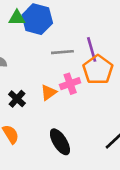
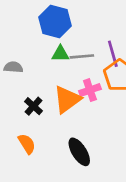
green triangle: (17, 18) -> (60, 54), moved
orange triangle: (49, 92) -> (67, 99), size x1.6

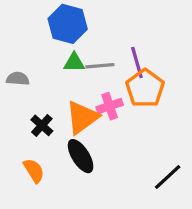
black ellipse: (79, 152) -> (81, 156), moved

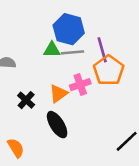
blue hexagon: (68, 24) -> (69, 29), moved
orange triangle: (82, 117) -> (58, 94), size x0.7
orange semicircle: (34, 171) -> (16, 148), moved

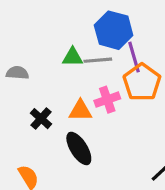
blue hexagon: (69, 29) -> (114, 30), moved
orange triangle: (58, 94) -> (80, 111), turned 36

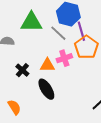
green triangle: (73, 57) -> (31, 22), moved, size x1.6
gray line: (98, 60) -> (58, 33), turned 48

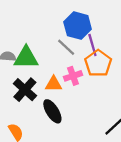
green triangle: (31, 22) -> (26, 58), moved
black cross: (22, 70) -> (25, 90), size x1.5

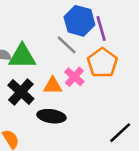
purple line: (92, 45) -> (101, 28), moved
pink cross: (73, 76) -> (74, 77), turned -30
black ellipse: (52, 111) -> (51, 116), turned -50

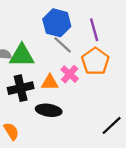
blue hexagon: (79, 21) -> (57, 23), moved
black cross: (21, 92) -> (21, 88), turned 35

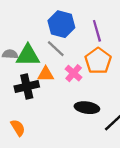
gray line: (63, 45) -> (56, 49), moved
orange triangle: (50, 82) -> (46, 74), moved
black ellipse: (49, 110) -> (87, 108), moved

